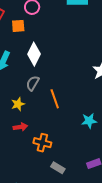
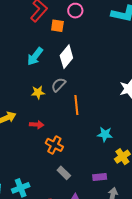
yellow star: (18, 104) -> (38, 92), moved

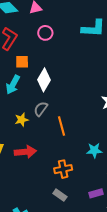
orange square: (57, 26) -> (22, 62), moved
red arrow: (37, 125) -> (25, 152), size x1.5
orange cross: (54, 145) -> (63, 169), moved, turned -30

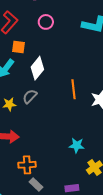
orange line: (62, 126) -> (74, 89), moved
orange cross: (63, 169) -> (27, 165), moved

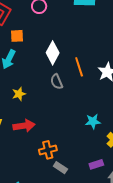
white diamond: (37, 68) -> (53, 53), moved
gray semicircle: (30, 96) -> (57, 82), moved, turned -56

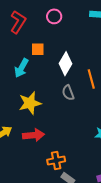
orange square: (17, 36) -> (38, 49), moved
yellow star: (19, 94) -> (30, 103), size x1.6

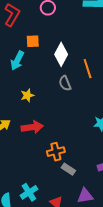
yellow star: (30, 103) -> (27, 95), size x0.6

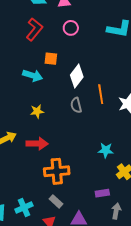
cyan arrow: (17, 61) -> (33, 76), turned -108
orange cross: (56, 152) -> (57, 171), size x1.4
gray rectangle: (68, 169) -> (56, 201), moved

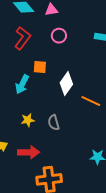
cyan arrow: (33, 76) -> (22, 84), turned 102
orange line: (101, 94) -> (91, 101), turned -54
gray semicircle: (76, 105) -> (54, 123), moved

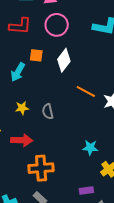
pink circle: (59, 36) -> (57, 25), size x1.5
red L-shape: (23, 38) -> (20, 26), turned 55
white diamond: (66, 84) -> (64, 60), moved

